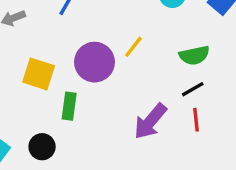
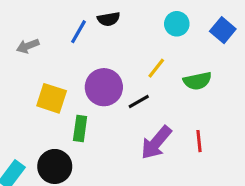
yellow line: (133, 47) -> (156, 68), moved
black line: (193, 89) -> (139, 101), moved
black circle: (42, 147) -> (55, 166), size x1.4

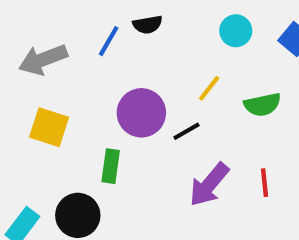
gray arrow: (28, 46) -> (43, 59), size x1.6
yellow square: (52, 98) -> (49, 127), moved

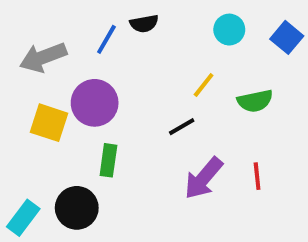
purple circle: (141, 113) -> (95, 103), moved

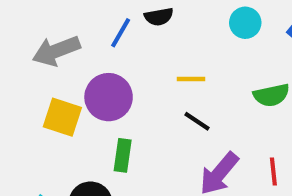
yellow line: (204, 85) -> (191, 79), moved, turned 52
black line: (182, 127) -> (197, 121), turned 64

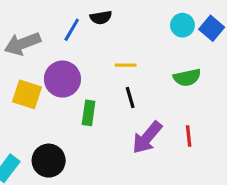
cyan circle: (245, 23) -> (182, 25), moved
black line: (197, 121) -> (130, 97), turned 40
green rectangle: (123, 155) -> (89, 113), moved

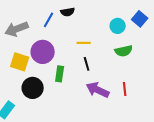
cyan circle: (182, 25) -> (118, 26), moved
purple arrow: (147, 137) -> (98, 90), turned 75
black circle: (49, 161) -> (33, 88), moved

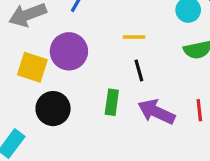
green rectangle: (60, 74) -> (112, 102), moved

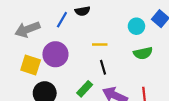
green rectangle: (112, 102) -> (85, 89), turned 35

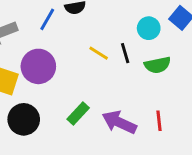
yellow line: (100, 45) -> (99, 53), turned 32
black line: (103, 67) -> (125, 53), moved

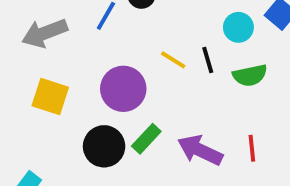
purple circle: (38, 66) -> (123, 89), moved
black circle: (24, 119) -> (104, 146), moved

